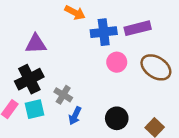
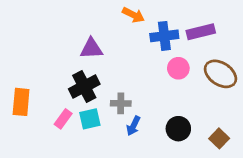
gray cross: (63, 95) -> (121, 103), turned -30

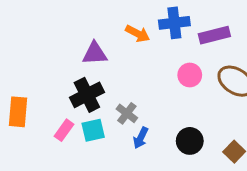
orange arrow: (133, 15) -> (138, 34), moved
blue cross: (164, 36) -> (174, 23), moved
gray cross: (121, 103) -> (127, 113), turned 36

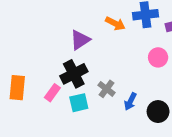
purple triangle: (95, 54) -> (80, 40), turned -30
pink rectangle: (64, 130) -> (52, 93), moved
blue arrow: (141, 138) -> (130, 101), moved

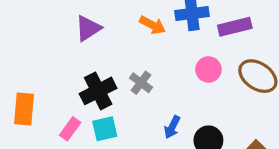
purple triangle: (80, 40) -> (88, 28), moved
gray cross: (106, 89) -> (141, 83), moved
pink rectangle: (52, 93) -> (70, 129), moved

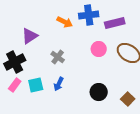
purple triangle: (88, 28) -> (30, 36), moved
black cross: (98, 91) -> (15, 62), moved
blue arrow: (172, 127) -> (59, 84), moved

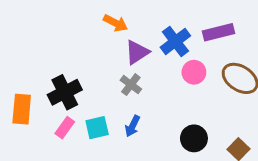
blue cross: (89, 15) -> (175, 41), moved, turned -30
orange arrow: (65, 22) -> (115, 23), moved
purple triangle: (30, 36) -> (137, 52), moved

